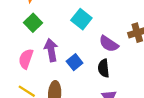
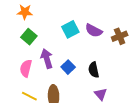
cyan square: (81, 19) -> (70, 29), turned 30
purple semicircle: (109, 44) -> (94, 31), moved

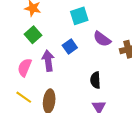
cyan square: (70, 29) -> (79, 16), moved
blue square: (68, 67) -> (70, 46), moved

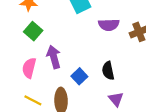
purple semicircle: (102, 39) -> (109, 25), turned -30
blue square: (70, 46) -> (79, 76), moved

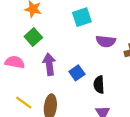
pink semicircle: (29, 68) -> (15, 62), moved, turned 78
blue square: (79, 76) -> (77, 73), moved

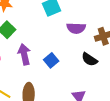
black semicircle: (99, 85) -> (90, 59), moved, turned -49

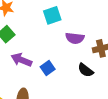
purple arrow: (24, 54) -> (21, 60), turned -60

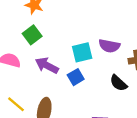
cyan square: (52, 15) -> (82, 52), moved

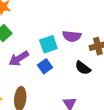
purple arrow: (47, 65) -> (19, 59), turned -54

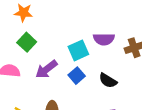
black semicircle: (83, 68) -> (108, 81), moved

